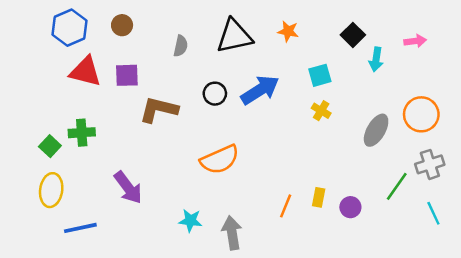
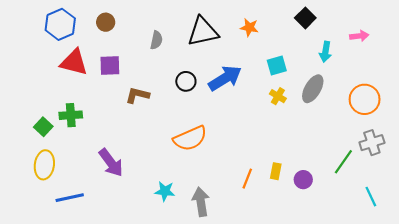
black square: (353, 35) -> (305, 18), moved
brown L-shape: (159, 109) -> (137, 95), size x0.7
gray ellipse: (376, 130) -> (313, 89), moved
cyan line: (433, 213) -> (371, 197), moved

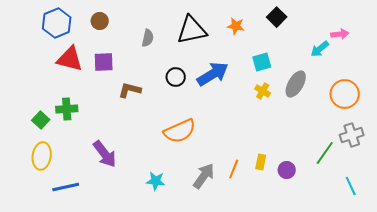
black square: (305, 18) -> (277, 17), moved
cyan arrow: (325, 52) -> (320, 49), moved, turned 42
gray arrow: (201, 202) -> (204, 176), moved, turned 44

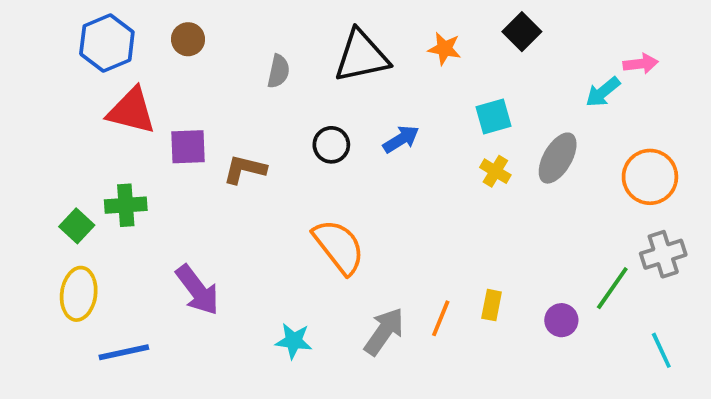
purple square: (104, 62) -> (188, 147), moved
blue arrow: (213, 74) -> (401, 139), size x0.6
orange semicircle: (180, 131) -> (339, 247), turned -104
purple circle: (287, 170) -> (561, 320), moved

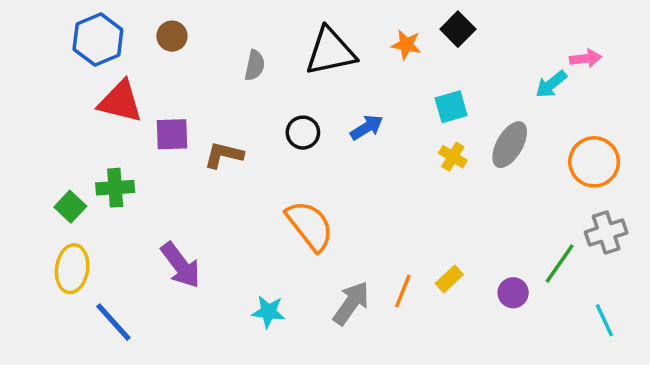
black square: (522, 32) -> (458, 29), moved
yellow rectangle: (492, 305) -> (449, 279), turned 36
blue line: (124, 352) -> (113, 322), turned 60

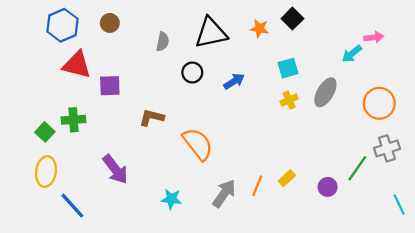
black circle: (303, 133) -> (192, 72), moved
brown L-shape: (224, 155) -> (152, 118), moved
yellow cross: (453, 157) -> (289, 100), turned 35
cyan line: (604, 320) -> (399, 205), moved

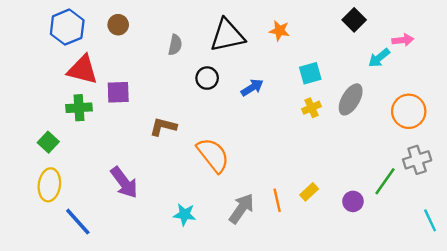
black square: (292, 19) -> (354, 20), moved
green cross: (73, 120) -> (79, 108), moved
orange line: (257, 186) -> (277, 200), turned -35

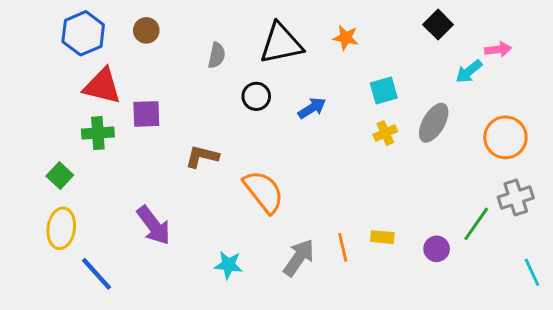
yellow rectangle: (309, 192) -> (382, 237), turned 48

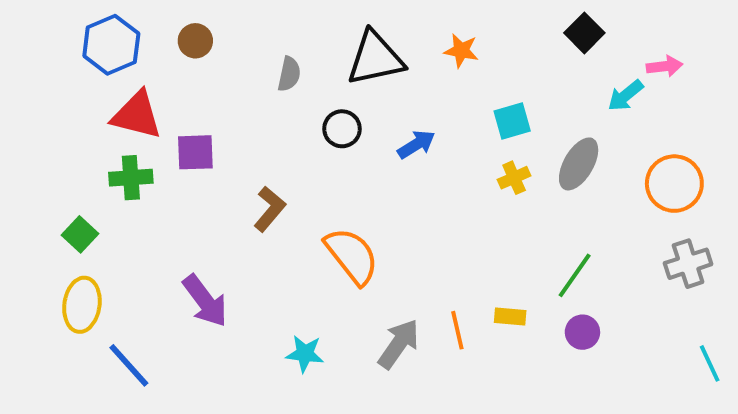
brown L-shape: (202, 156) -> (270, 209), turned 116
green line: (476, 224) -> (575, 275), moved

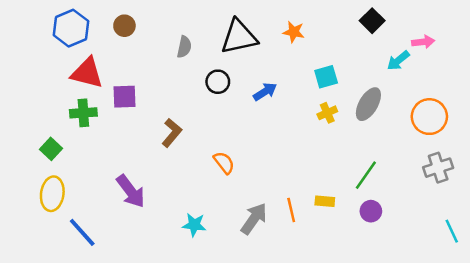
orange semicircle: (352, 256) -> (224, 163), size x0.6

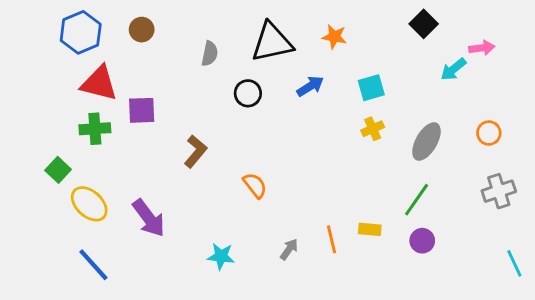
blue arrow: (265, 92) -> (310, 86), moved
gray ellipse: (368, 104) -> (426, 141), moved
orange circle: (429, 117) -> (489, 133), size x0.6
yellow ellipse: (52, 194) -> (89, 204), moved, turned -56
gray arrow: (254, 219) -> (289, 249), size x0.6

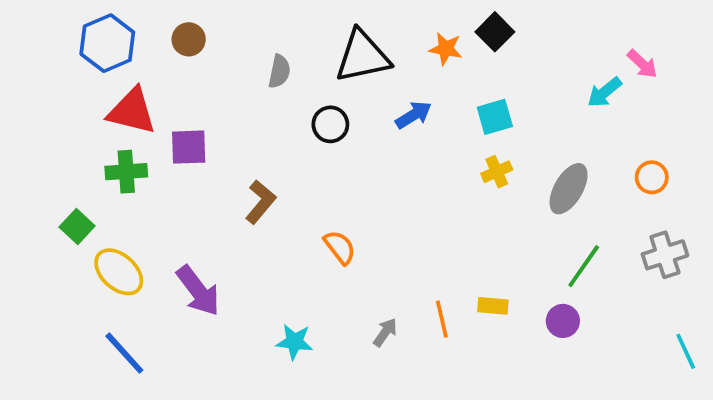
black square: (424, 24) -> (495, 32), moved
pink arrow: (482, 48) -> (642, 64), turned 50
green line: (417, 200) -> (584, 266), moved

